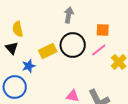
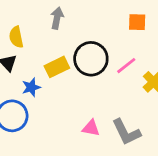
gray arrow: (69, 15) -> (57, 18), moved
orange square: (103, 30) -> (137, 22), moved

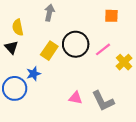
yellow rectangle: (57, 67) -> (49, 51), turned -30
blue star: (31, 87) -> (34, 74), moved

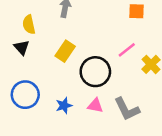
black circle: (76, 44) -> (95, 72), moved
blue star: (34, 74) -> (64, 106), moved

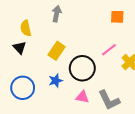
blue star: (64, 106) -> (56, 81), moved

